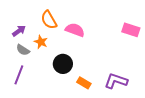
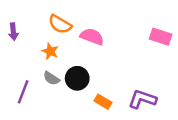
orange semicircle: (49, 20) -> (60, 24), turned -30
purple arrow: (19, 31) -> (13, 32), moved, turned 120
gray semicircle: (23, 50) -> (51, 78), moved

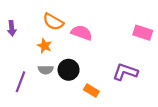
gray semicircle: (51, 78) -> (46, 70), turned -32
purple L-shape: (142, 99) -> (125, 72), moved

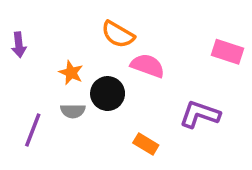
orange semicircle: (53, 22) -> (118, 34), moved
pink semicircle: (82, 33) -> (148, 66), moved
black circle: (69, 70) -> (108, 94), moved

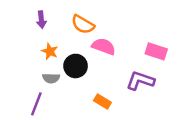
purple arrow: (19, 45) -> (41, 20), moved
pink rectangle: (228, 52) -> (156, 51), moved
purple line: (33, 130) -> (36, 104), moved

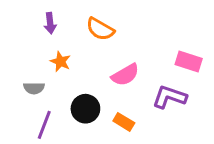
pink semicircle: (104, 46) -> (125, 75), moved, turned 130
black circle: (76, 66) -> (85, 109), moved
gray semicircle: (51, 78) -> (34, 88), moved

